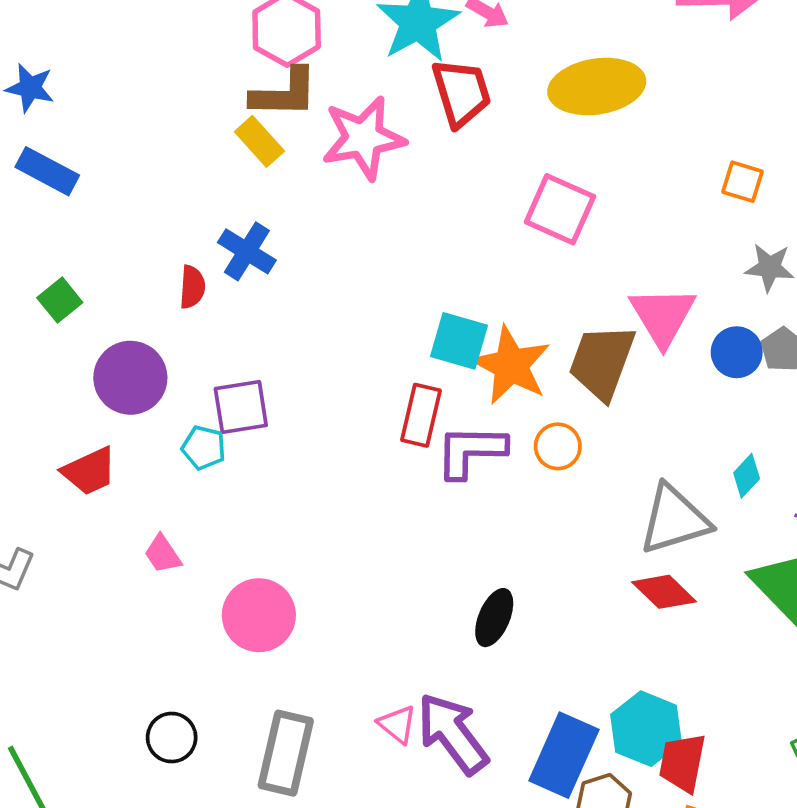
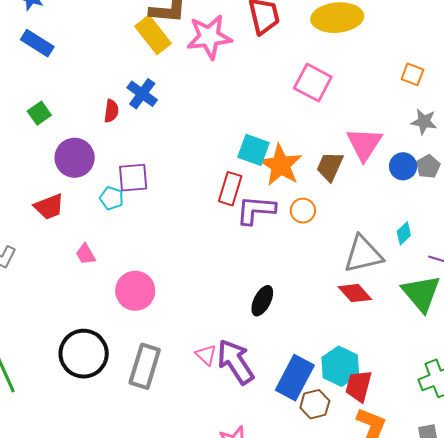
yellow rectangle: (259, 141) -> (153, 35), size x1.4
brown trapezoid: (602, 362) -> (330, 167), size x0.7
black circle: (172, 738) -> (84, 354), size x1.8

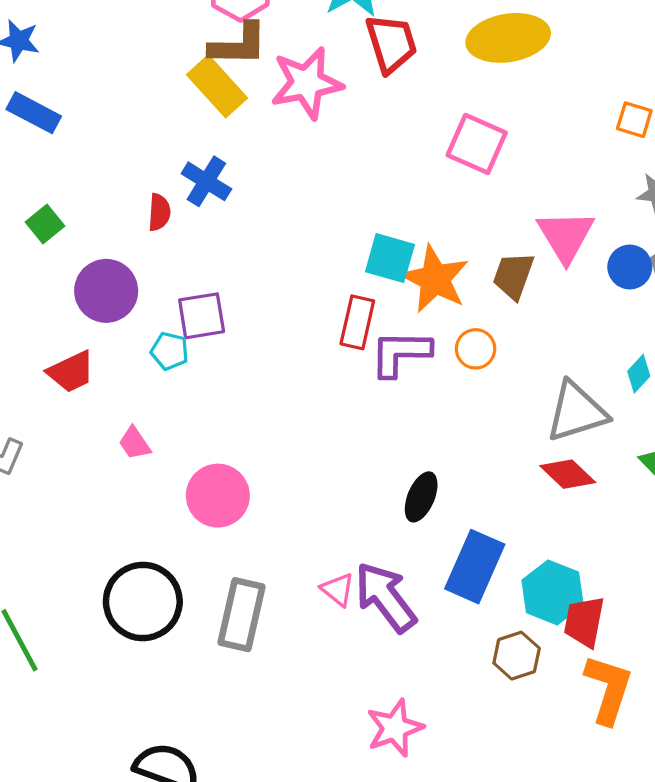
blue rectangle: (295, 378) -> (475, 567), moved

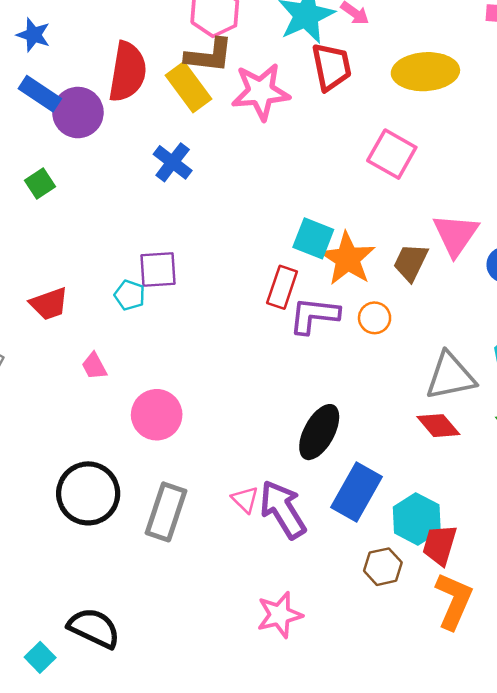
red semicircle: (159, 212) -> (128, 72), moved, size x2.0
purple circle: (106, 291) -> (78, 113), moved
black ellipse: (421, 497) -> (319, 432), size x1.4

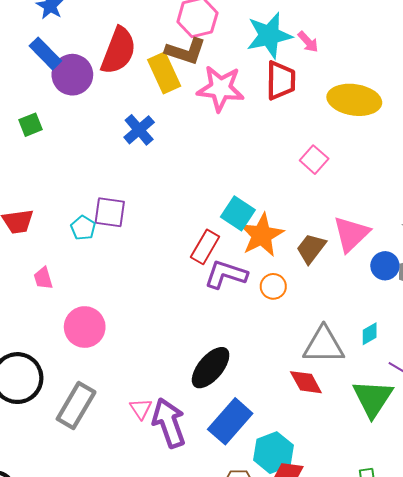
pink square: (392, 154) -> (314, 160), size x0.7

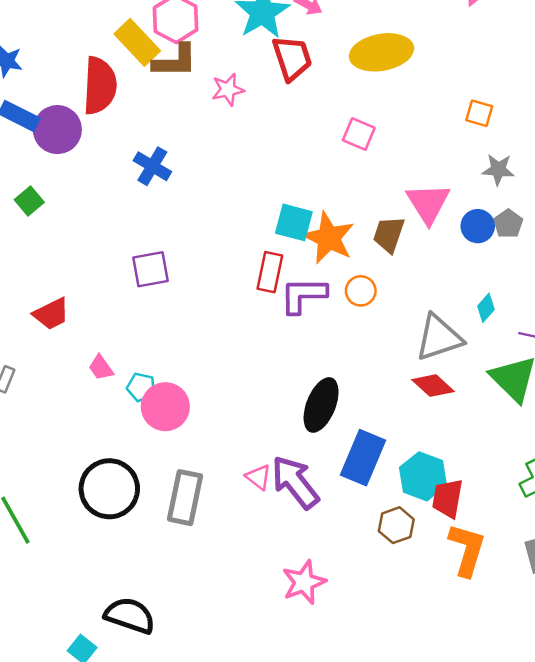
yellow rectangle: (164, 73) -> (137, 42), moved
pink star: (220, 88) -> (228, 90), size x0.6
cyan pentagon: (83, 228) -> (141, 387), moved

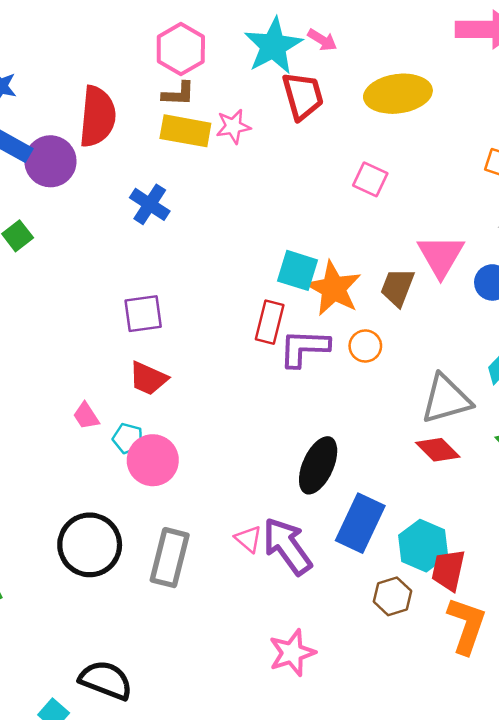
yellow rectangle: (137, 42) -> (185, 131), moved, turned -39
brown L-shape: (175, 61) -> (178, 94), size x0.7
red trapezoid: (51, 314) -> (148, 378), moved, turned 48

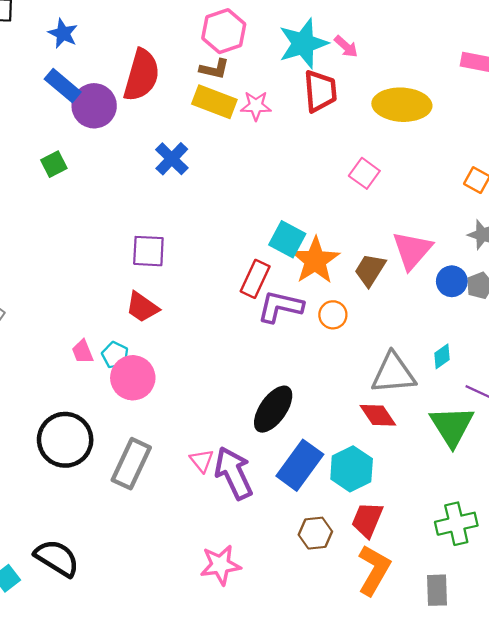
pink trapezoid: (86, 416) -> (83, 352), moved
cyan hexagon: (423, 546) -> (352, 469), moved

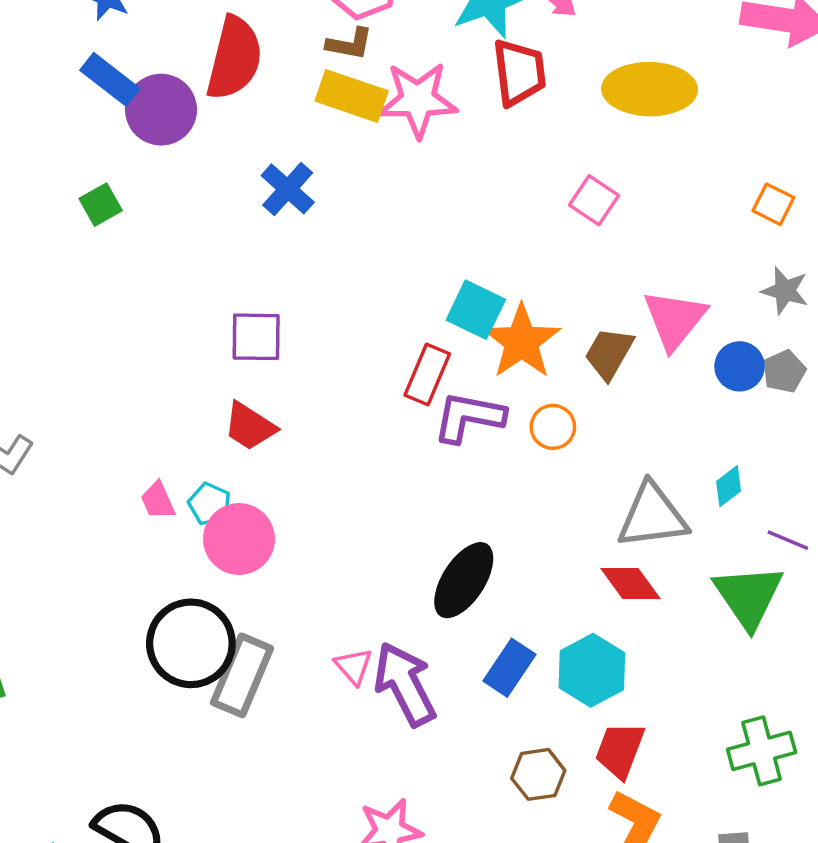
pink star: (256, 106) -> (418, 100), size x1.6
black circle: (65, 440) -> (191, 643), moved
blue rectangle: (300, 465) -> (509, 668), size x0.7

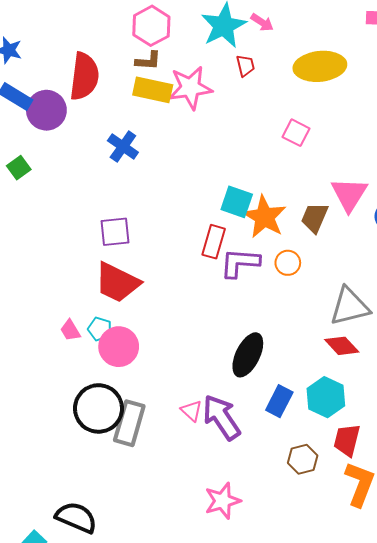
red trapezoid: (519, 72) -> (245, 66), size x0.6
red trapezoid: (250, 426) -> (117, 283), size x1.5

